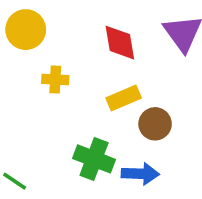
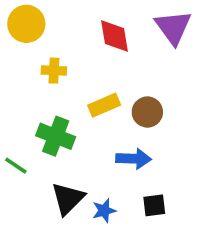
yellow rectangle: (124, 98) -> (104, 105), moved
green cross: (94, 159) -> (56, 136), moved

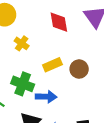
yellow cross: (54, 71) -> (22, 43), turned 32
blue arrow: (134, 159) -> (46, 97), moved

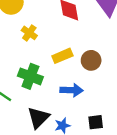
blue arrow: (46, 97) -> (72, 90), moved

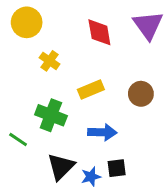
brown circle: (91, 60) -> (141, 94), moved
black square: (96, 122) -> (117, 168), moved

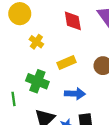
green line: (18, 139) -> (14, 99), turned 48

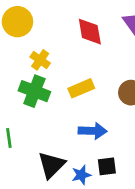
green cross: (37, 81) -> (34, 91), moved

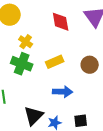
black square: (107, 166) -> (81, 121), moved

